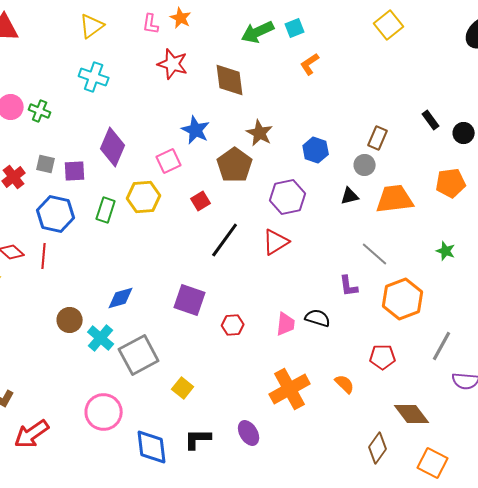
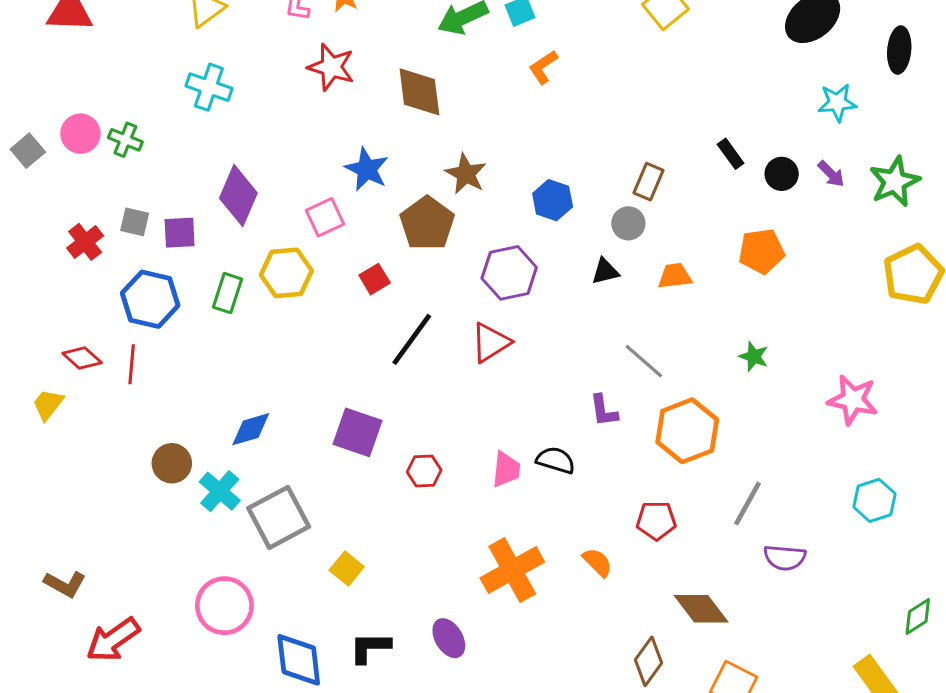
orange trapezoid: (395, 199) -> (675, 276), size x0.6

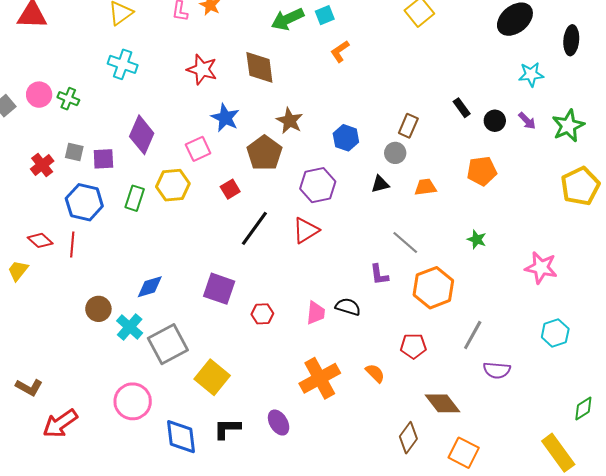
red star: (331, 67) -> (202, 69), moved
yellow square: (347, 569) -> (212, 377), size x1.6

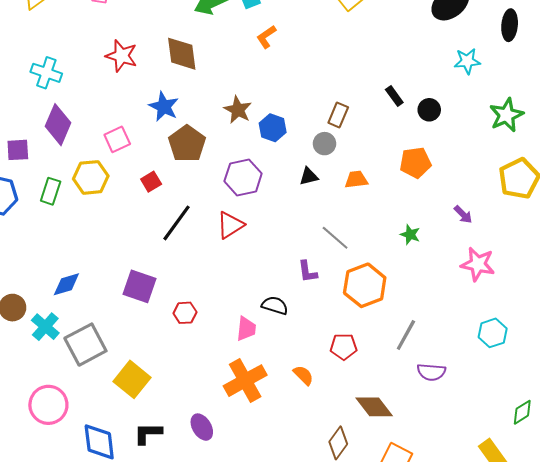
cyan cross: (123, 64) -> (46, 73), moved
blue star: (225, 118) -> (164, 107), moved
brown star: (290, 121) -> (238, 110), moved
purple arrow: (527, 121) -> (463, 214), moved
pink trapezoid: (316, 313) -> (246, 329), moved

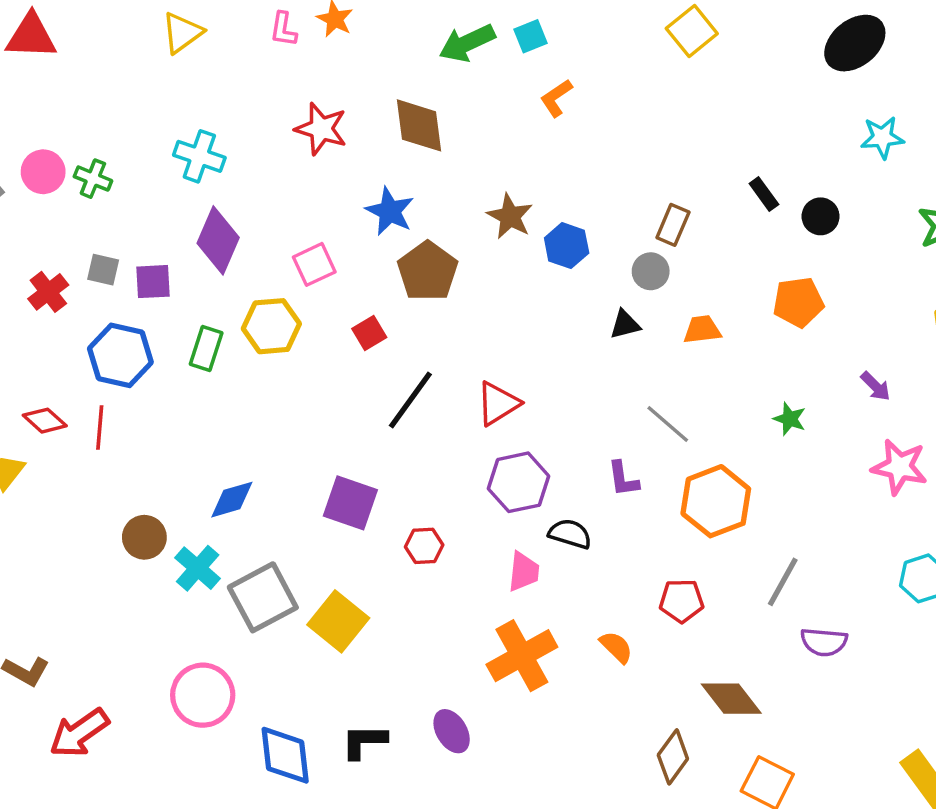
purple hexagon: (243, 177) -> (518, 482), moved
yellow square: (132, 379) -> (338, 621), moved

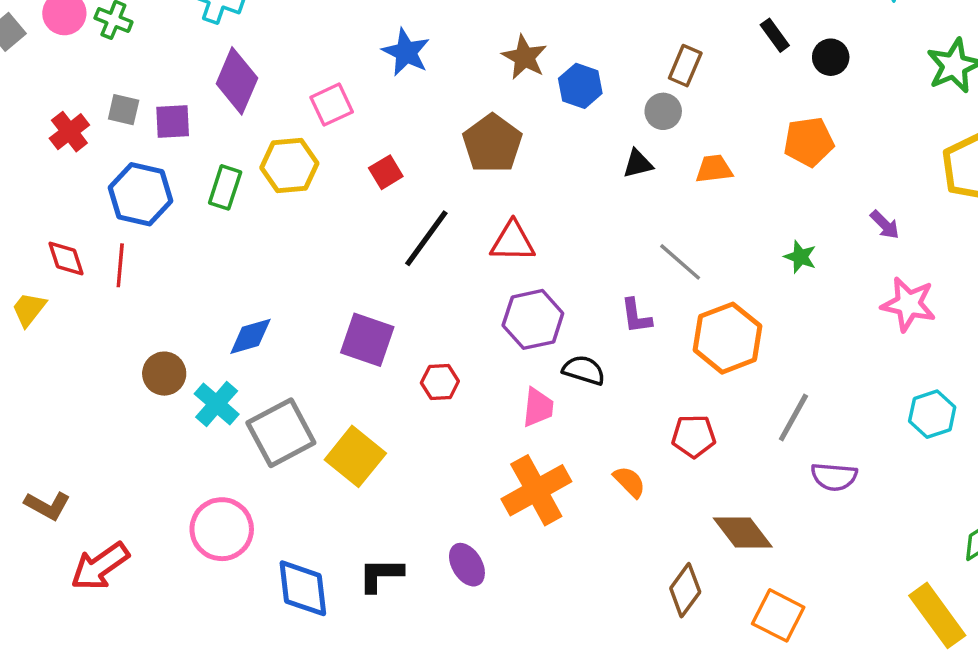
brown pentagon: (428, 271) -> (492, 143), moved
red triangle: (498, 403) -> (513, 242), turned 33
red diamond: (45, 421) -> (66, 258), turned 30

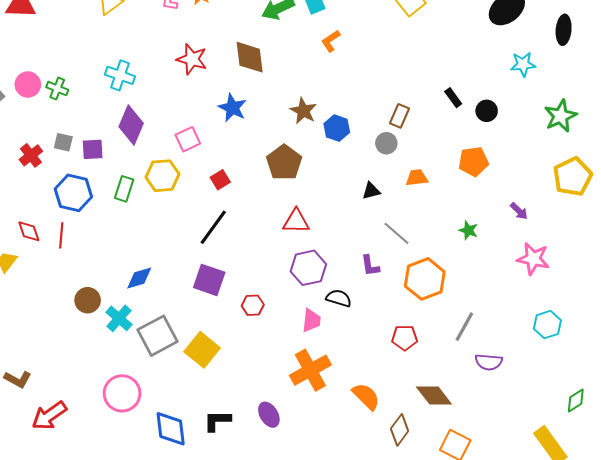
black triangle: (638, 164) -> (371, 191), moved
black line: (426, 238) -> (213, 227), moved
orange semicircle: (629, 482) -> (366, 396), moved, size x1.4

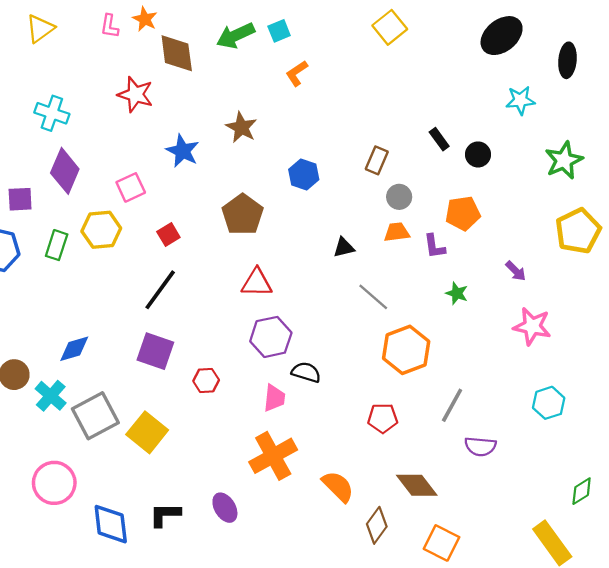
brown diamond: (250, 57) -> (177, 53), moved
brown star: (303, 111) -> (241, 127), moved
gray circle: (386, 143) -> (399, 197), moved
purple L-shape: (370, 266) -> (434, 246), moved

